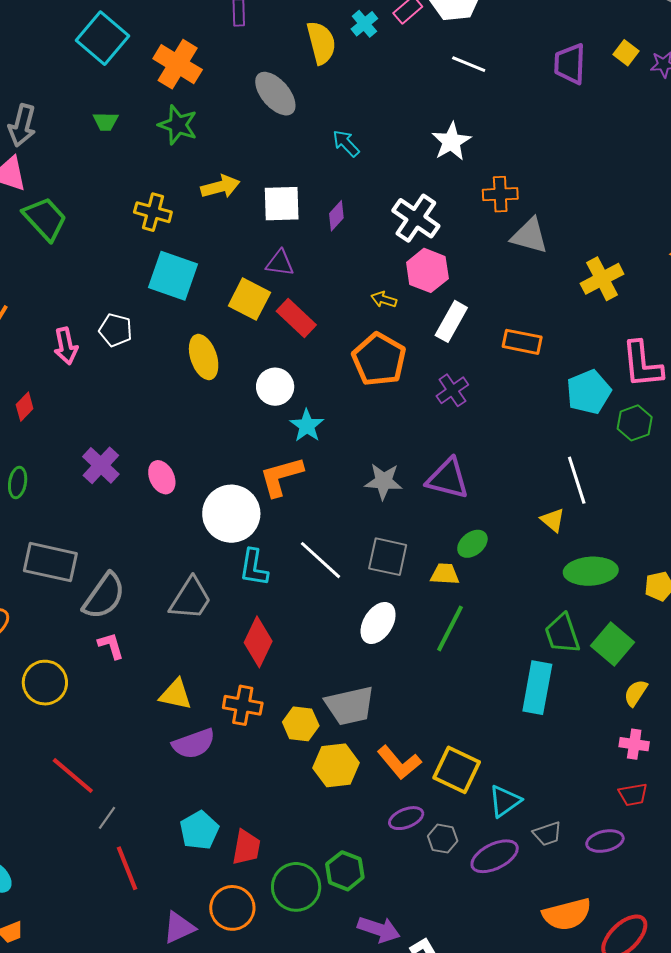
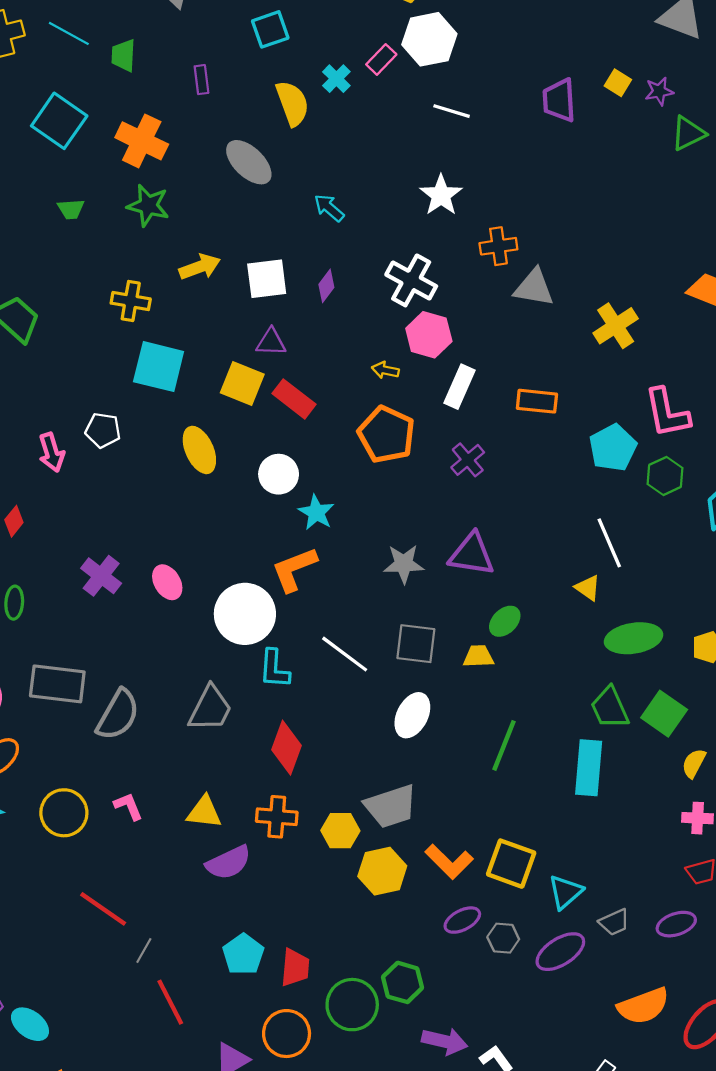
green line: (450, 628) -> (504, 745), moved
pink L-shape: (111, 646) -> (128, 806), moved

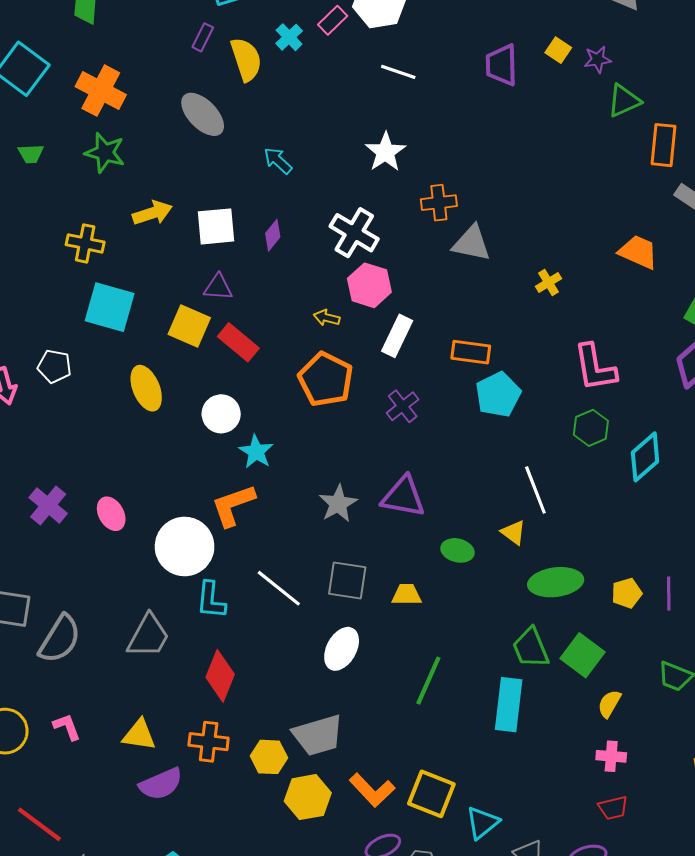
purple rectangle: (201, 80) -> (203, 37), moved, turned 32
yellow cross: (616, 326) -> (548, 283), size x0.6
cyan pentagon: (613, 448) -> (498, 395), moved
gray star: (404, 564) -> (338, 504), turned -30
green ellipse: (505, 621) -> (458, 550), moved, turned 56

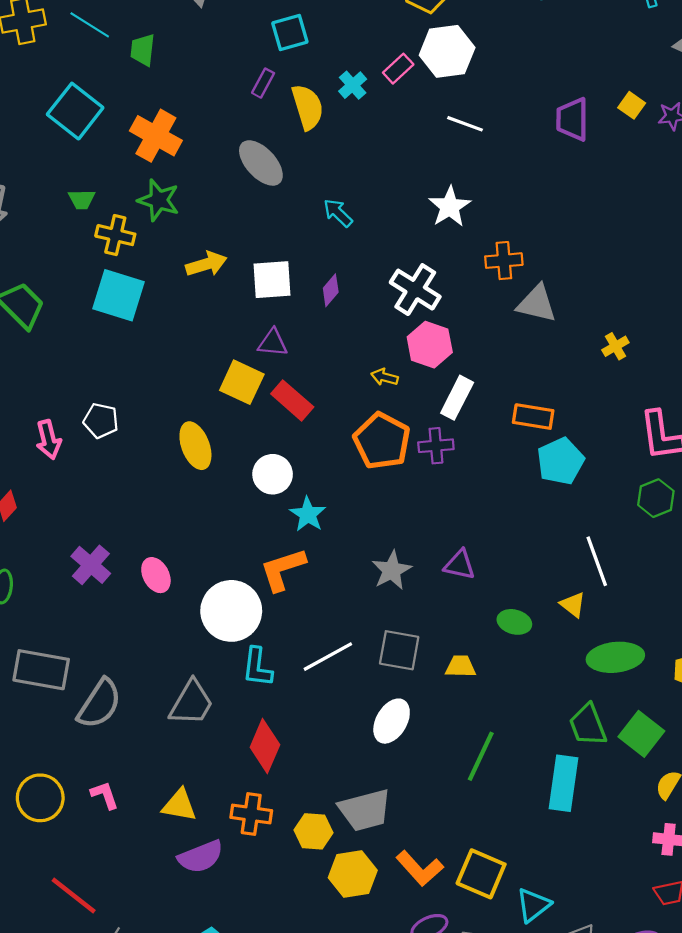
yellow cross: (85, 243) -> (115, 235), moved
cyan square: (110, 307) -> (119, 295), moved
purple cross: (403, 406) -> (436, 446), moved, turned 32
purple triangle: (403, 497) -> (460, 565), size x0.7
white line: (279, 588) -> (328, 657), turned -69

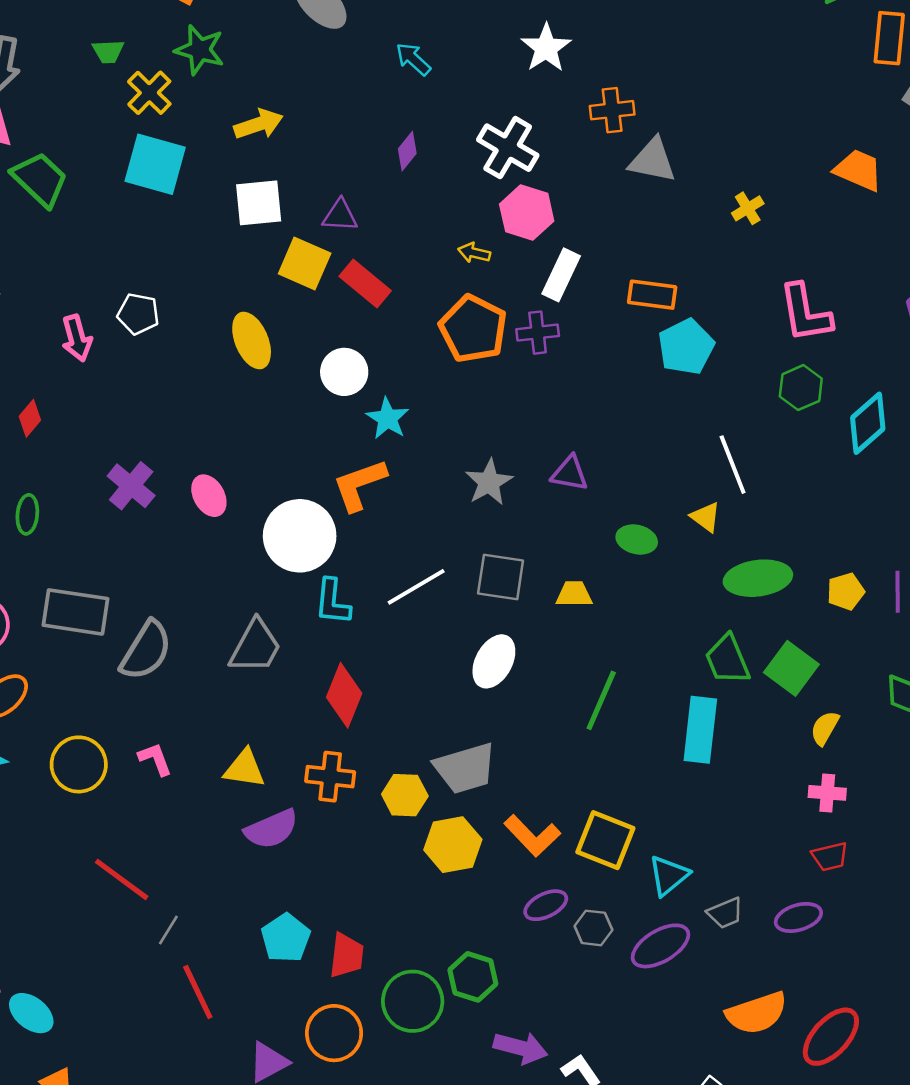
yellow cross: (115, 235) -> (149, 93), turned 33
white square: (272, 280) -> (259, 203), moved

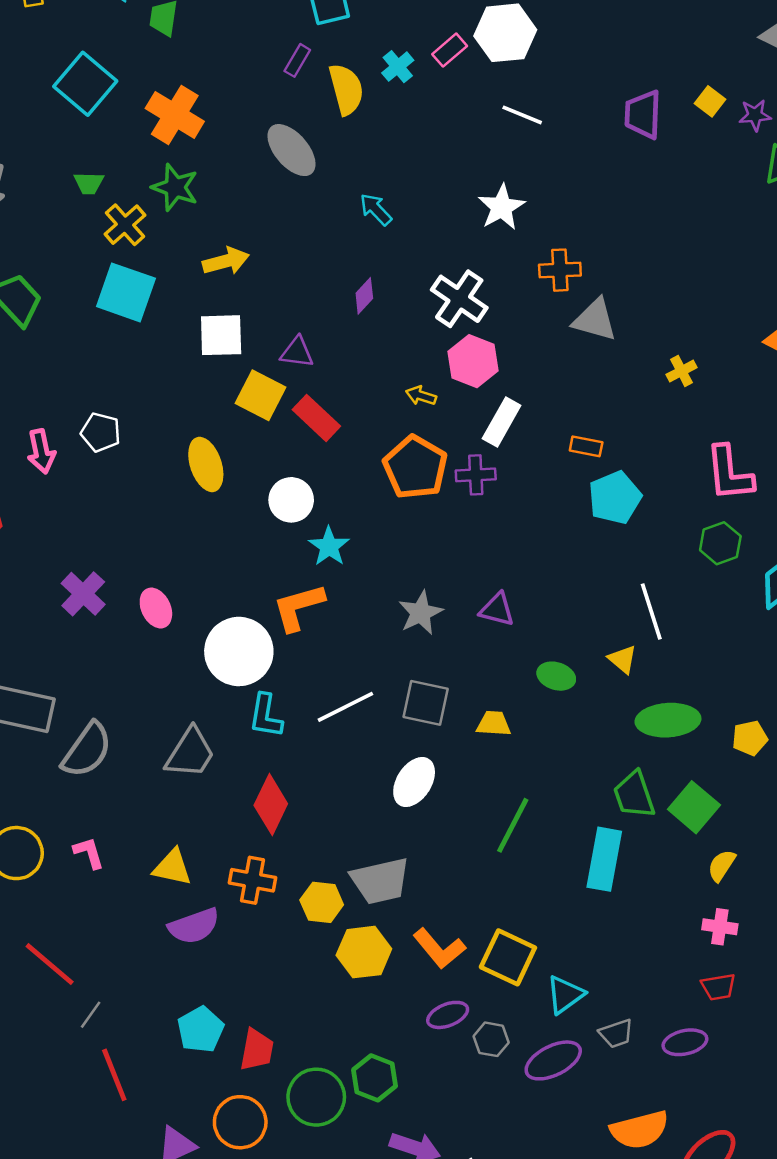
orange rectangle: (652, 295) -> (586, 446), size x0.7

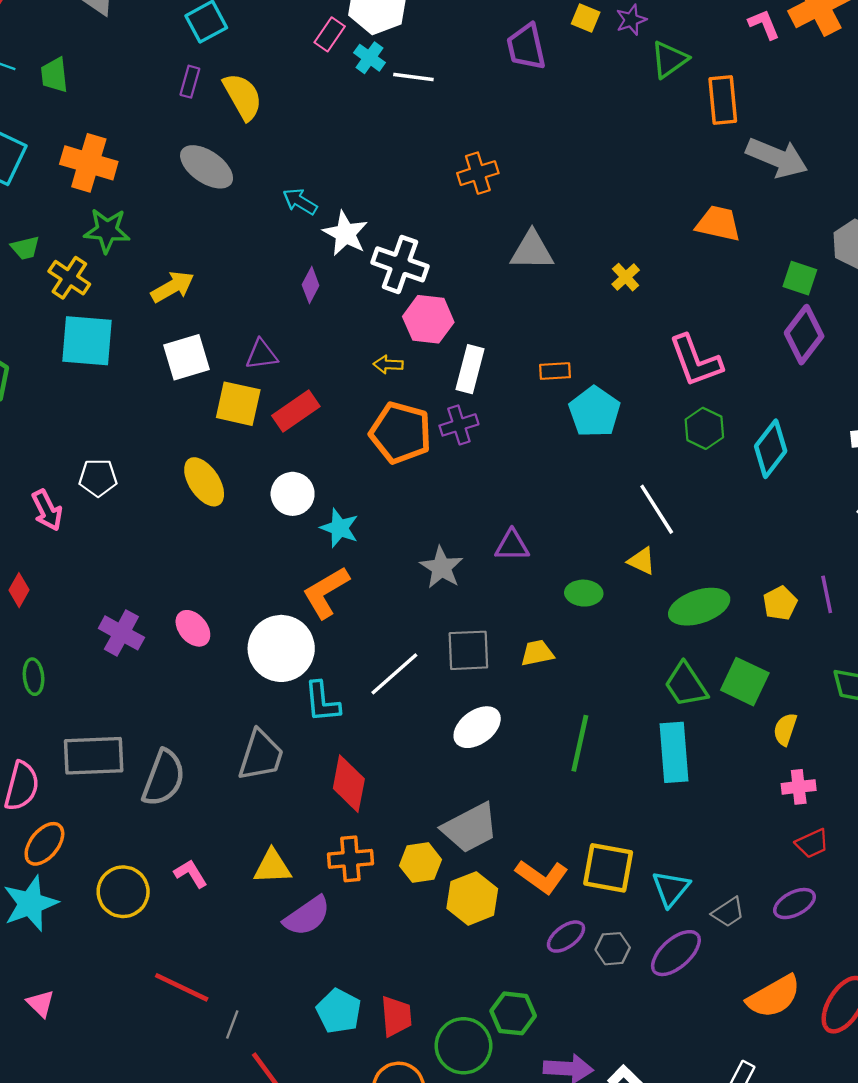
cyan cross: (398, 67) -> (369, 58), moved
white star: (502, 207) -> (345, 233), moved
orange cross: (560, 270) -> (478, 173), moved
red rectangle: (316, 418) -> (296, 411), turned -63
white ellipse: (414, 782) -> (477, 727), turned 36

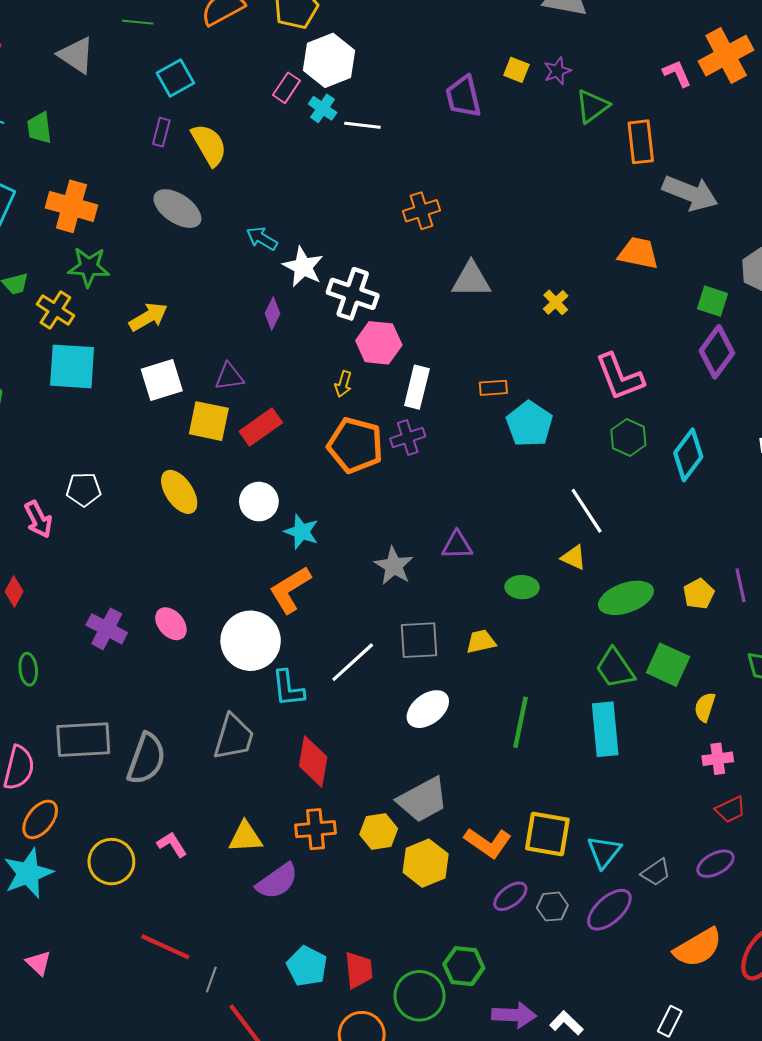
yellow arrow: (388, 364) -> (343, 384), turned -75

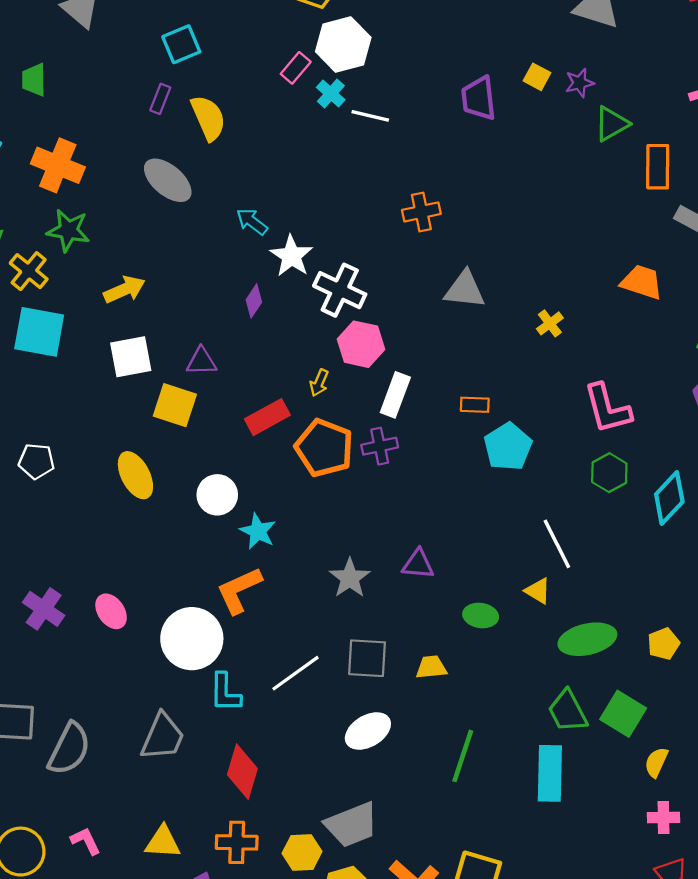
red rectangle: (261, 427) -> (267, 417), moved

